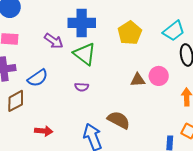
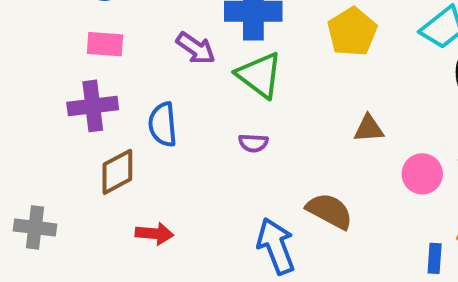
pink circle: (159, 76) -> (422, 174), moved
blue semicircle: (38, 78) -> (163, 124), turned 120
red arrow: (44, 131) -> (154, 234), moved

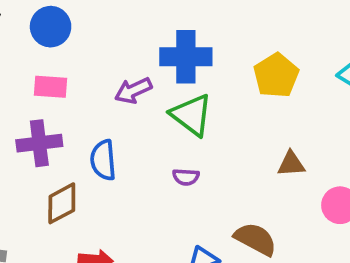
purple arrow: (196, 48) -> (133, 91), turned 120

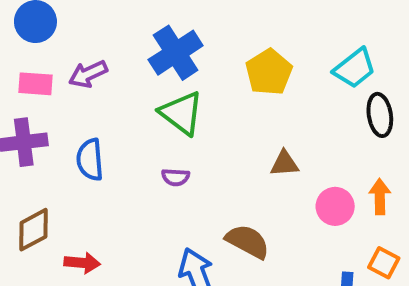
blue cross: (186, 57) -> (176, 53), turned -33
purple arrow: (133, 91) -> (88, 74), moved
brown diamond: (62, 203) -> (34, 230), moved

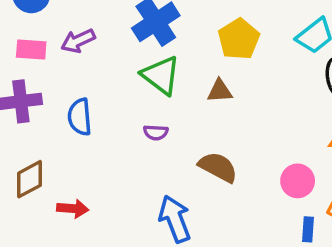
brown triangle: (285, 164) -> (220, 91), moved
pink circle: (335, 206) -> (298, 181), moved
brown semicircle: (248, 241) -> (218, 167), moved

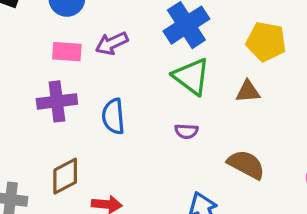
yellow pentagon: (239, 39) -> (266, 42), turned -30

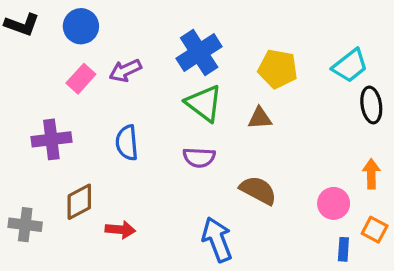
pink rectangle: (67, 52) -> (81, 79), turned -52
purple cross: (57, 101) -> (51, 139), moved
purple semicircle: (186, 131) -> (199, 157), size x1.4

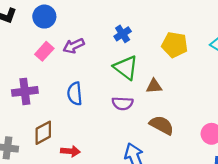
blue cross: (199, 52) -> (123, 34), size x0.6
brown triangle: (260, 118) -> (154, 86), moved

